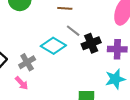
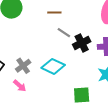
cyan diamond: (53, 46) -> (53, 66), moved

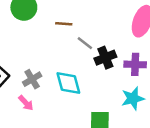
brown line: (54, 12) -> (64, 24), moved
cyan diamond: (53, 66) -> (68, 83), turned 45

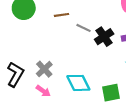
cyan diamond: (68, 83) -> (78, 83), moved

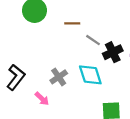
gray cross: (44, 69) -> (59, 77), moved
cyan diamond: (78, 83) -> (90, 75), moved

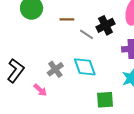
black cross: (113, 52) -> (105, 25), moved

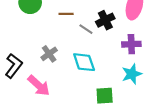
gray cross: (55, 69) -> (49, 54), moved
pink arrow: (40, 90) -> (39, 86), size x1.6

